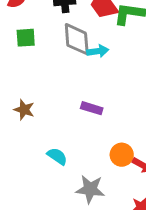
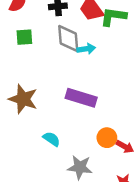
purple rectangle: (92, 108) -> (81, 98), size x1.6
brown star: (24, 110) -> (23, 99), size x1.6

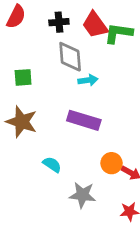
green square: (24, 37) -> (23, 77), moved
cyan arrow: (86, 49) -> (88, 80), moved

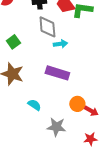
green square: (23, 77) -> (13, 42), turned -32

